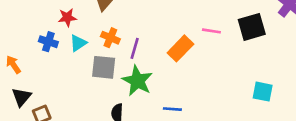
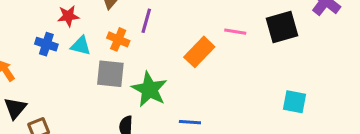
cyan triangle: (78, 43) -> (81, 46), turned 48
purple line: (135, 48) -> (146, 21), moved

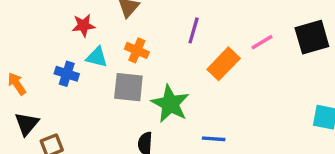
purple line: (146, 21) -> (194, 30), moved
pink line: (235, 32) -> (262, 42), turned -40
blue cross: (46, 44) -> (67, 74), moved

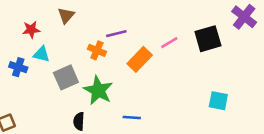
purple line: (194, 30) -> (116, 34), turned 60
orange cross: (137, 50) -> (97, 50), moved
gray square: (128, 87) -> (66, 77), turned -30

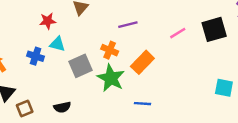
orange cross: (97, 50) -> (110, 50), moved
orange rectangle: (140, 59) -> (142, 62), moved
black semicircle: (79, 121) -> (62, 107), moved, turned -105

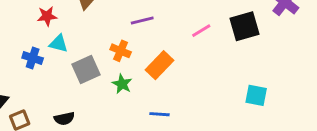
green star: (111, 78) -> (122, 84), size x0.6

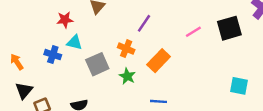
purple line: (142, 20) -> (144, 23), turned -42

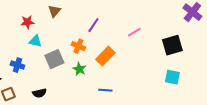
black square: (229, 28) -> (172, 45), moved
blue cross: (53, 55) -> (17, 65), moved

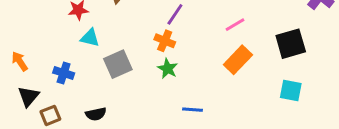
orange cross: (78, 46) -> (165, 41), moved
orange rectangle: (105, 56) -> (238, 60), moved
green star: (79, 69) -> (168, 69), moved

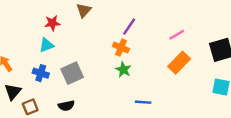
cyan triangle: (90, 38) -> (47, 45), moved, turned -35
gray square: (118, 64) -> (72, 73), moved

